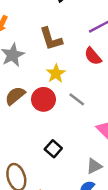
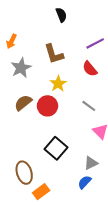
gray line: (77, 99) -> (89, 106), moved
black square: (53, 149) -> (56, 148), size x1.5

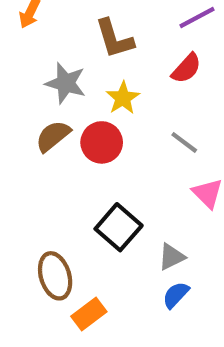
gray star: (21, 68) -> (66, 83), moved, turned -30
red semicircle: (90, 69) -> (186, 68), turned -98
gray triangle: (91, 163) -> (172, 257), moved

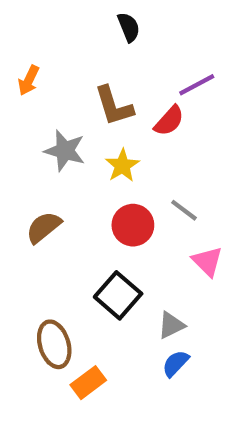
red semicircle: (186, 68) -> (169, 121), moved
brown semicircle: (53, 136) -> (44, 227), moved
red circle: (102, 142) -> (133, 225), moved

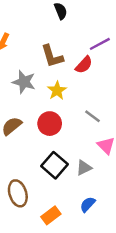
red circle: (133, 225) -> (50, 124), moved
gray triangle: (171, 325) -> (84, 168), moved
orange rectangle: (88, 383) -> (51, 215), moved

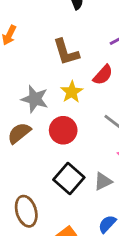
red semicircle: (84, 65) -> (103, 75), moved
gray star: (24, 82) -> (35, 99), moved

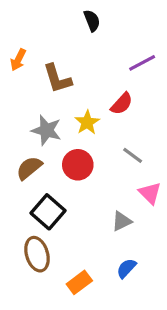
brown L-shape: (66, 52) -> (57, 79), moved
black square: (69, 179) -> (48, 212), moved

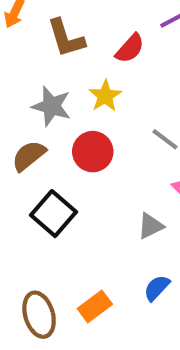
red semicircle: (122, 104) -> (130, 48), moved
brown ellipse: (37, 254) -> (39, 315), moved

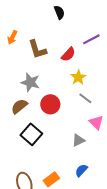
yellow star: (105, 96) -> (78, 77), moved

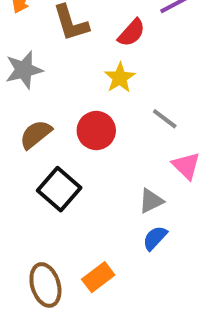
yellow star: (78, 77) -> (120, 78), moved
gray star: (30, 82) -> (24, 70), moved, turned -30
blue semicircle: (81, 170) -> (155, 238), moved

